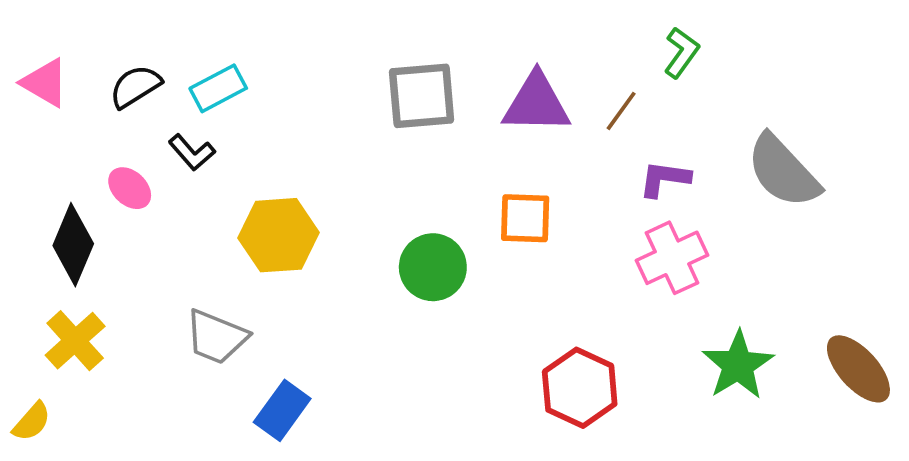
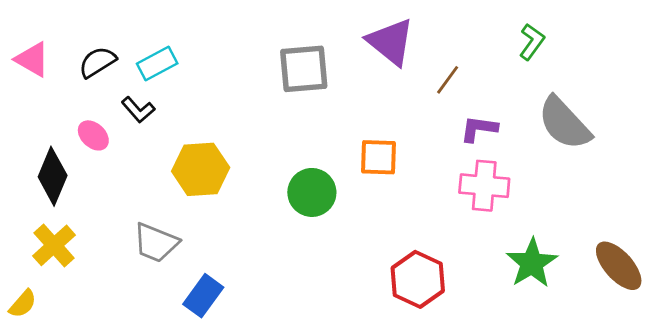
green L-shape: (681, 53) -> (532, 42), moved
purple triangle: (536, 103) -> (391, 42), moved, turned 38
pink cross: (672, 258) -> (484, 186), turned 30

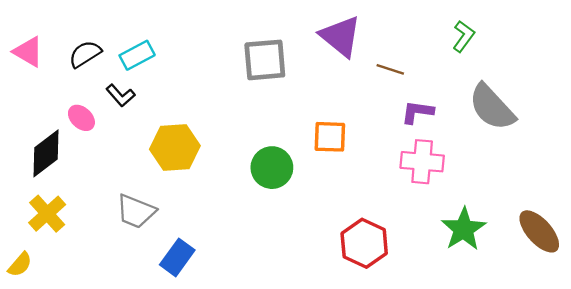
brown line: (448, 80) -> (390, 69), turned 72
black diamond: (53, 176) -> (46, 153), turned 30

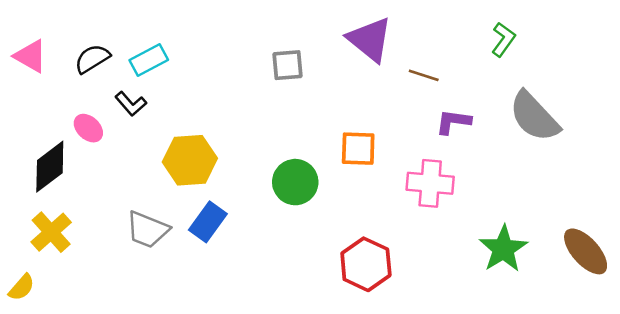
gray square: (265, 60) -> (288, 65), size x0.7
pink cross: (422, 162) -> (430, 183), moved
red hexagon: (364, 243) -> (366, 264), moved
blue rectangle: (177, 257) -> (208, 222), moved

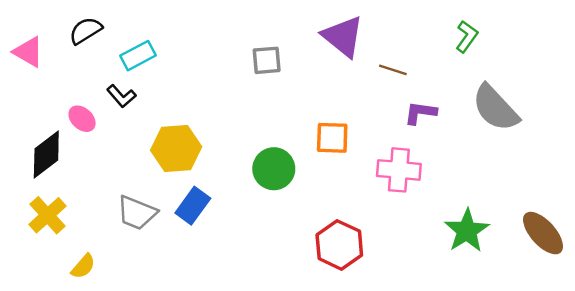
black semicircle: (92, 59) -> (86, 31), moved
yellow semicircle: (22, 287) -> (83, 266), moved

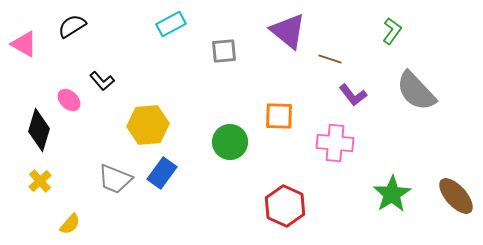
cyan rectangle: (138, 56) -> (171, 24), moved
purple L-shape: (420, 113) -> (353, 95), turned -136
black diamond: (46, 154) -> (39, 130), turned -36
yellow cross: (47, 215) -> (40, 181), size x0.7

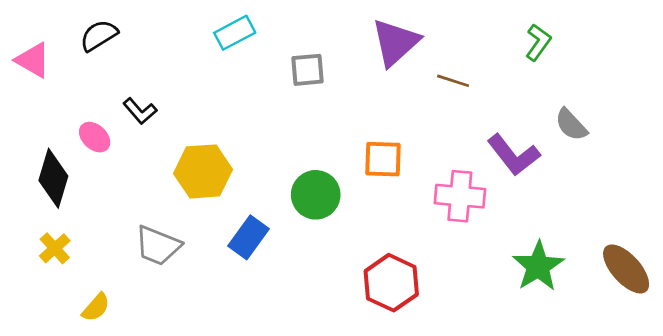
purple triangle: (288, 31) -> (395, 42), turned 39
gray semicircle: (416, 91) -> (571, 125), size x0.6
purple L-shape: (353, 95) -> (513, 155), moved, size x1.4
blue rectangle: (162, 173) -> (248, 237), moved

